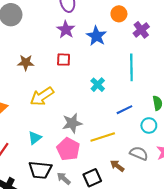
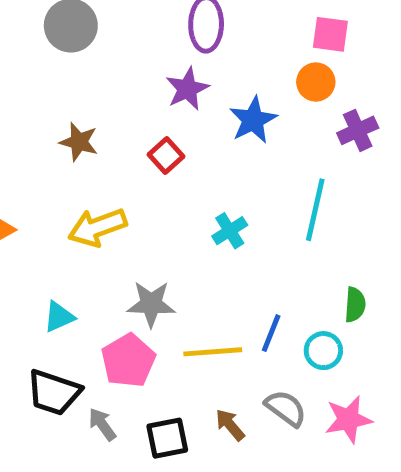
red square: (64, 60) -> (166, 155), turned 32
blue line: (124, 110) -> (271, 333), moved, turned -56

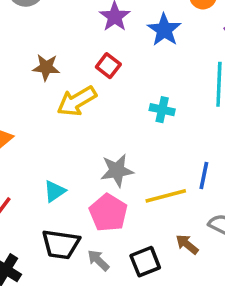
yellow arrow: (97, 227) -> (77, 101), moved
cyan cross: (230, 231) -> (162, 110), turned -35

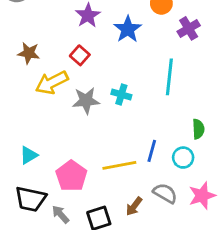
gray star: (117, 171) -> (86, 101), moved
brown arrow: (187, 244) -> (134, 206), turned -96

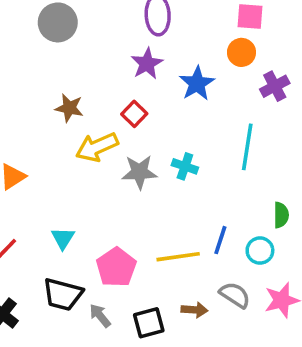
cyan triangle: (29, 155) -> (63, 238), turned -30
brown arrow: (134, 206) -> (194, 310), turned -126

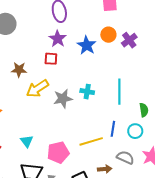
orange circle: (241, 52) -> (108, 35), moved
red square: (134, 114) -> (51, 59), moved, turned -32
cyan line: (247, 147) -> (119, 92), moved
pink pentagon: (116, 267) -> (58, 152), turned 30

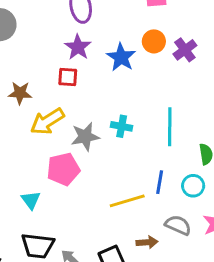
pink pentagon: (58, 152) -> (63, 169), moved

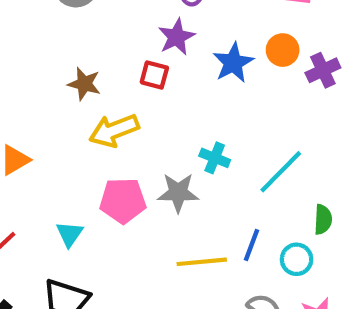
cyan line: (170, 127) -> (281, 172), turned 33
gray star: (85, 137) -> (178, 193), moved

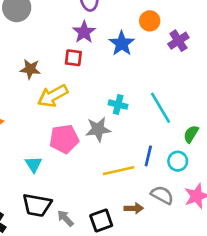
orange circle: (283, 50) -> (150, 21), moved
cyan line: (281, 172) -> (161, 108), turned -68
green semicircle: (323, 219) -> (191, 134), turned -144

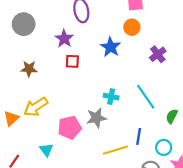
purple star: (84, 32) -> (64, 39), moved
purple cross: (178, 41) -> (158, 54), moved
brown star: (30, 69) -> (29, 69), moved
yellow arrow: (53, 96) -> (36, 107), moved
cyan circle: (178, 161) -> (164, 147), moved

